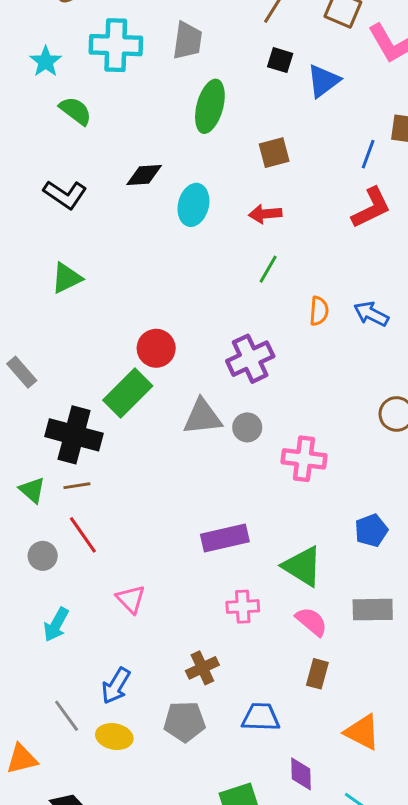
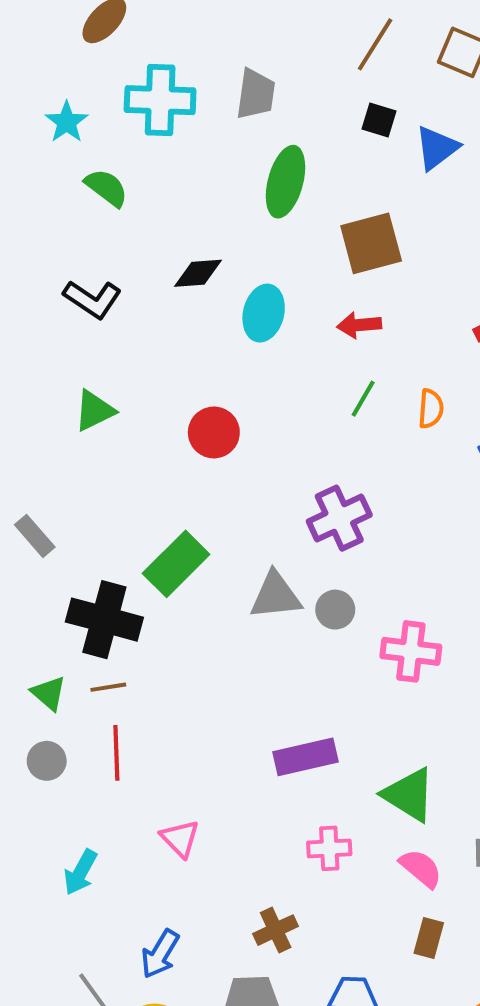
brown square: (274, 153) -> (371, 243), size x1.5
orange semicircle: (319, 311) -> (431, 409), moved
red circle: (156, 348) -> (214, 432), moved
red line: (83, 535) -> (116, 753), turned 33
gray circle: (43, 556) -> (47, 761), moved

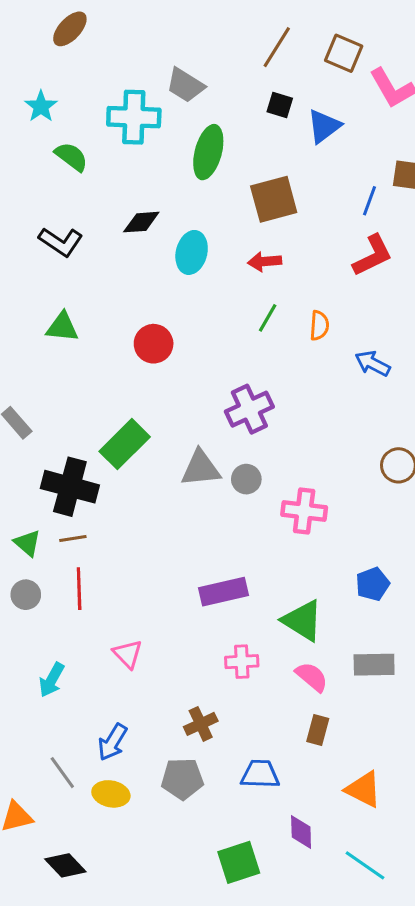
gray trapezoid: (256, 94) -> (185, 85), turned 114
cyan cross: (160, 100) -> (134, 117), moved
green triangle: (94, 411) -> (62, 327), turned 32

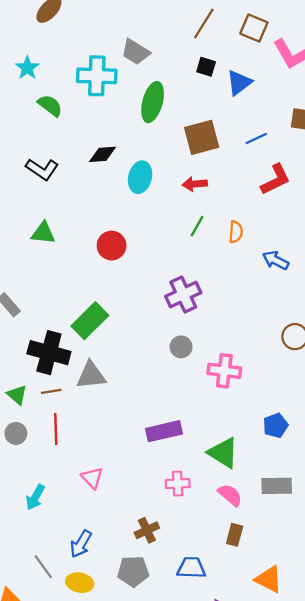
blue line: (370, 201) -> (256, 138), moved, turned 45
gray triangle: (201, 468) -> (91, 375), moved

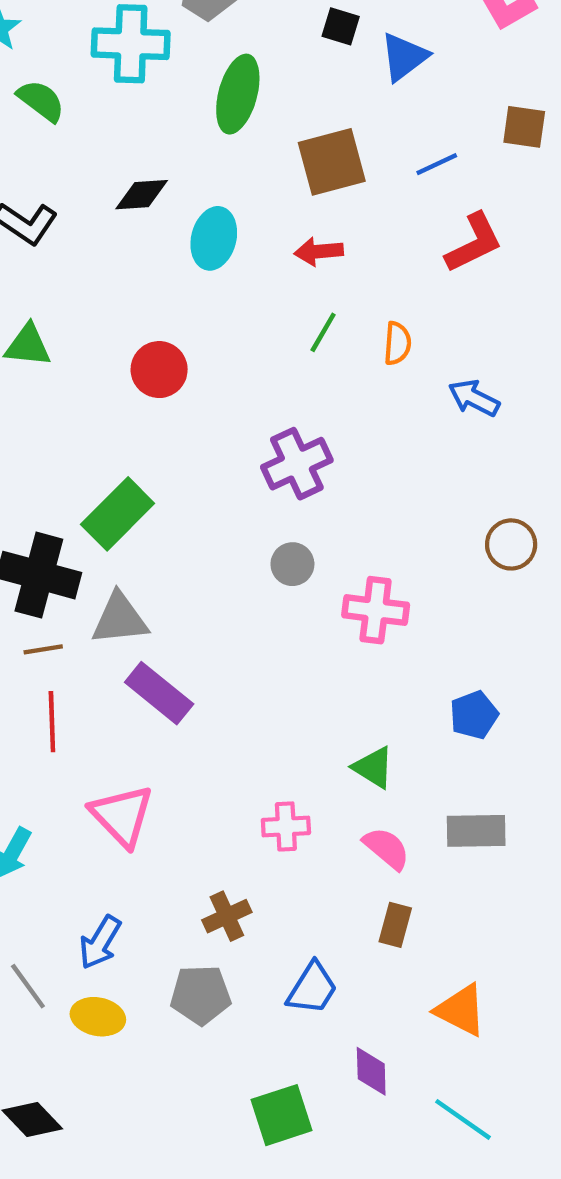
purple rectangle: (164, 431) -> (159, 693), moved, turned 52
green triangle: (223, 453) -> (373, 767), size x0.7
pink triangle: (92, 478) -> (122, 816), size x1.5
blue trapezoid: (191, 568) -> (312, 988), turned 120

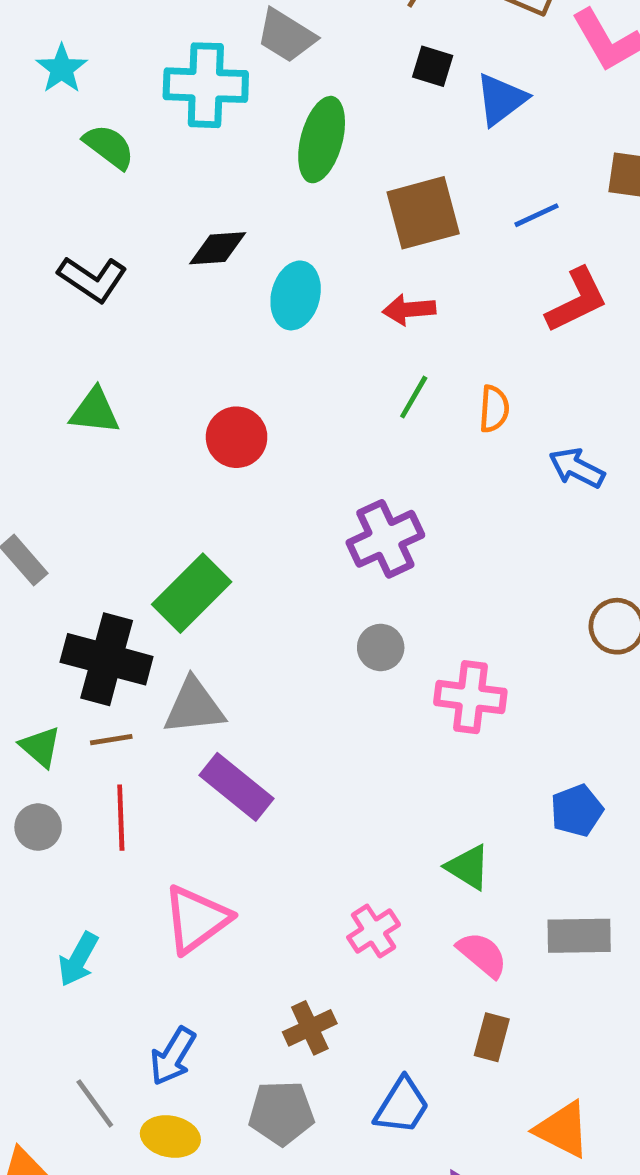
pink triangle: (122, 816) -> (196, 919), turned 38
pink cross: (286, 826) -> (374, 931), turned -30

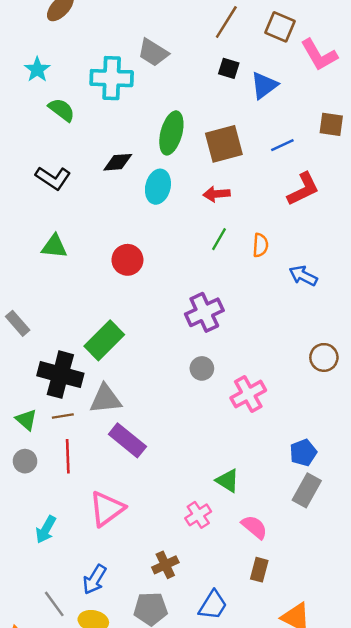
green ellipse: (322, 140) -> (171, 133), moved
pink cross: (470, 697) -> (248, 394), turned -36
green triangle: (468, 867) -> (228, 481), moved
gray rectangle: (579, 936) -> (307, 490), moved, turned -60

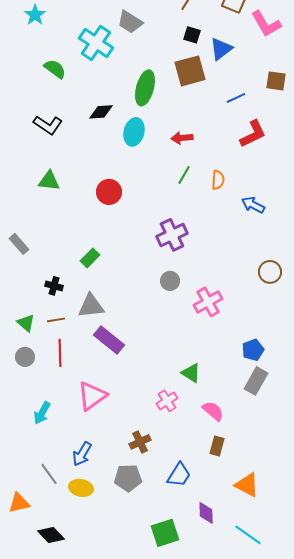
cyan star: (37, 70) -> (35, 15), moved
cyan cross: (112, 78) -> (96, 43), turned 32
brown square: (224, 144) -> (190, 71), moved
green rectangle: (104, 340) -> (90, 258), size x0.6
black cross: (60, 375) -> (54, 286), size x0.5

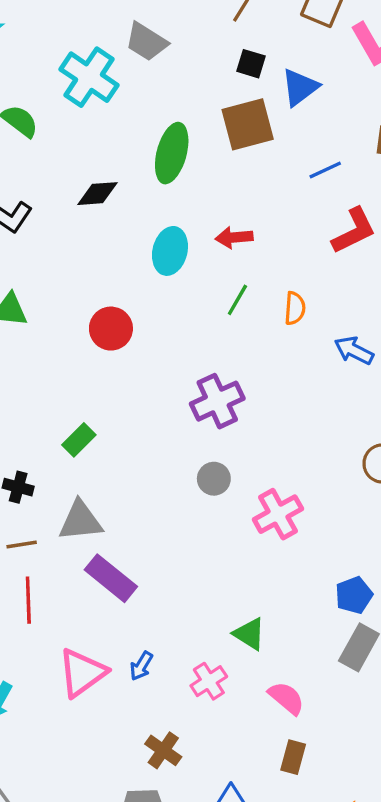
cyan ellipse: (134, 132) -> (170, 251), moved
brown cross: (140, 442) -> (163, 750), turned -30
blue arrow: (82, 454) -> (141, 666), moved, size x0.7

